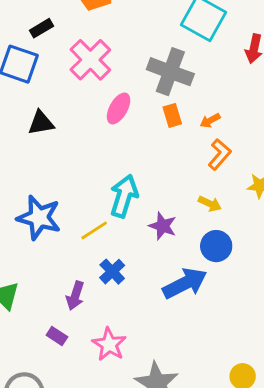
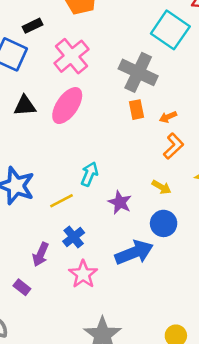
pink ellipse: (119, 108) -> (67, 106), moved, size x1.4
cyan arrow: (124, 196) -> (89, 174), size x0.7
pink star: (109, 344) -> (83, 274), moved

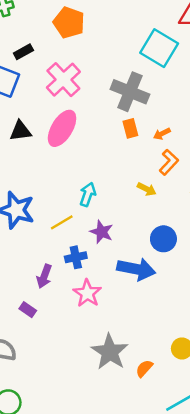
yellow arrow: (161, 187) -> (147, 189), moved
purple star: (120, 202) -> (102, 232), moved
blue cross: (74, 237) -> (76, 257), turned 30
blue arrow: (134, 253) -> (136, 269), turned 36

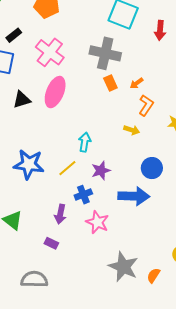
purple star: (102, 232) -> (101, 171), turned -30

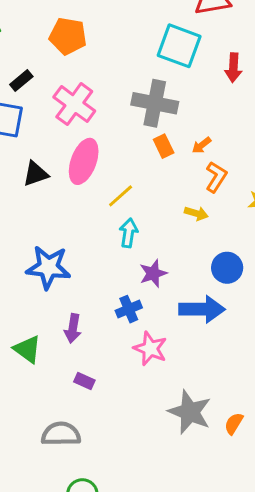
yellow line: (67, 168) -> (121, 196), moved
purple arrow: (60, 214) -> (73, 328), moved

